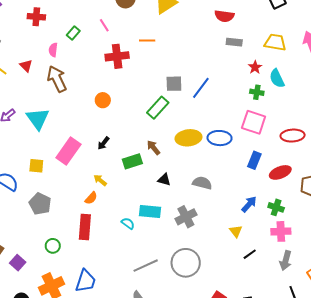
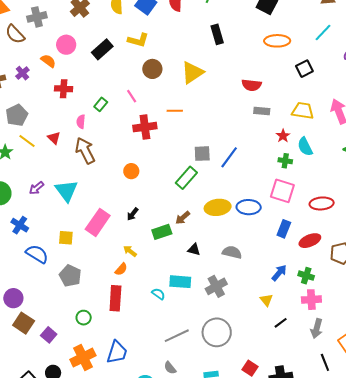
brown arrow: (153, 148) -> (183, 218), turned -91

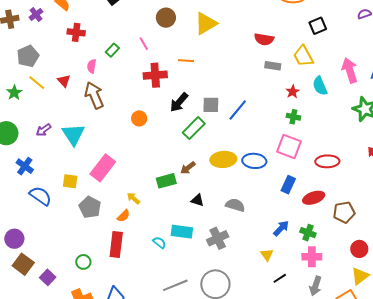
yellow trapezoid: (303, 111) -> (303, 56), moved, turned -130
cyan semicircle: (305, 147) -> (320, 86), moved
black arrow: (133, 214) -> (179, 102), moved, size x1.5
gray pentagon: (70, 276) -> (90, 207), moved

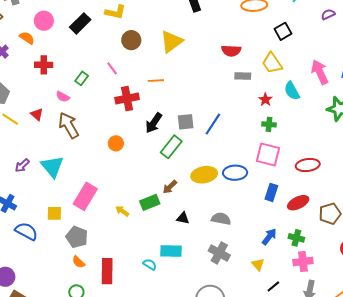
pink semicircle: (92, 66) -> (63, 97), turned -64
yellow arrow: (133, 198) -> (122, 211), moved
orange semicircle: (124, 216) -> (78, 262), moved, turned 96
gray cross: (218, 238) -> (219, 253), moved, turned -30

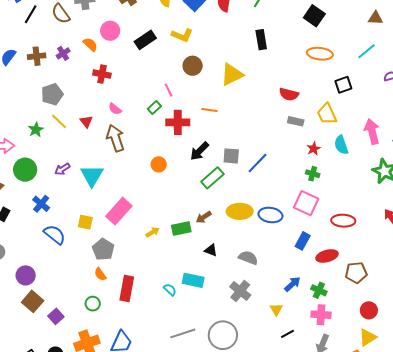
green rectangle: (82, 78) -> (154, 107), moved
yellow arrow: (122, 211) -> (153, 232), turned 104

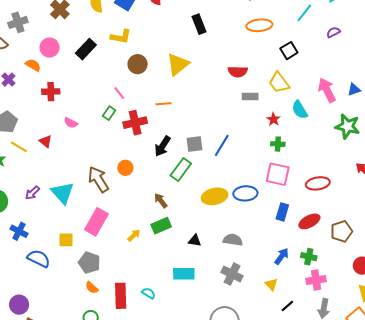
brown arrow: (115, 138) -> (98, 179), moved
brown arrow: (204, 217) -> (161, 201), moved, turned 98
cyan semicircle: (170, 290) -> (149, 293), moved

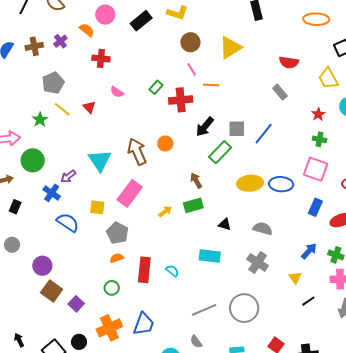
pink line: (119, 93) -> (192, 69), moved
gray rectangle: (250, 97) -> (280, 92), moved, turned 42
purple arrow: (32, 193) -> (68, 176), moved
orange semicircle: (92, 288) -> (117, 258), turned 112

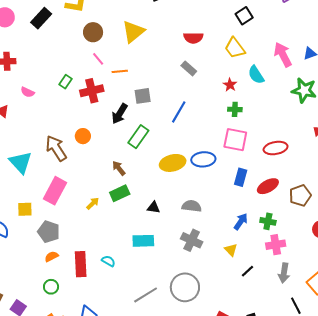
gray square: (237, 129) -> (143, 96), moved

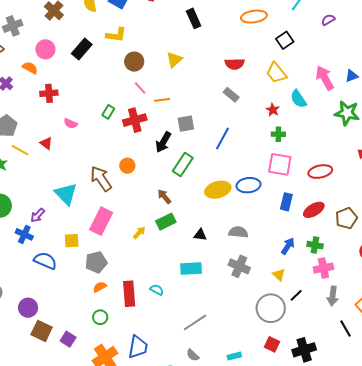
yellow triangle: (133, 32) -> (174, 60), size x0.7
gray pentagon: (49, 232) -> (96, 262), turned -30
gray circle: (185, 287) -> (271, 308), moved

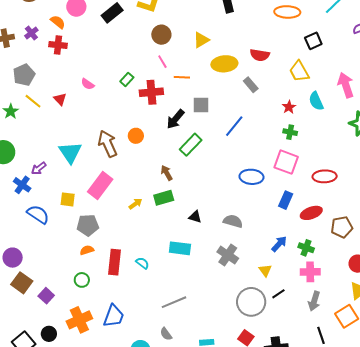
red cross: (49, 93) -> (58, 45), moved
yellow ellipse: (218, 190) -> (224, 64), moved

